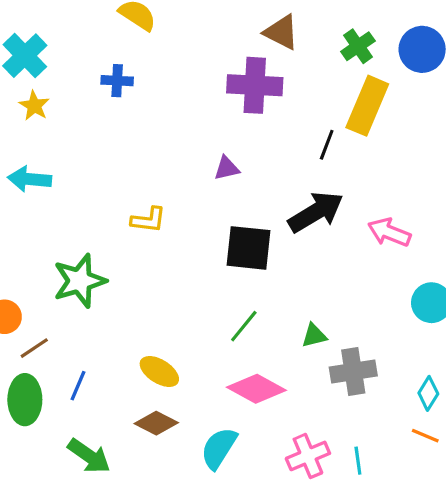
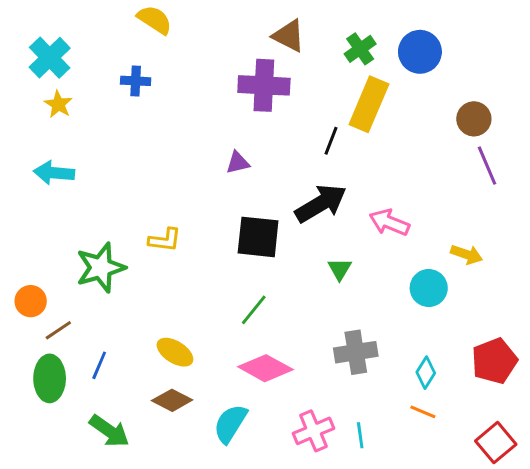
yellow L-shape: (148, 220) -> (165, 240), moved
green triangle: (314, 336) -> (340, 269), moved, turned -45

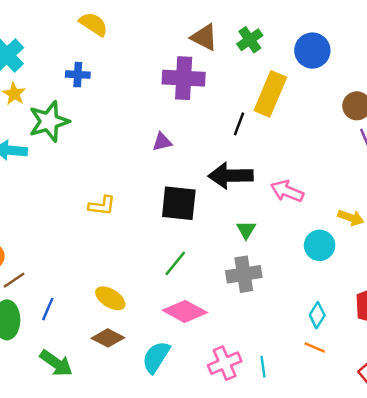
green cross: (360, 49) -> (250, 40), moved
black arrow: (321, 203) -> (231, 176), turned -150
green star: (101, 268) -> (49, 121), moved
gray cross: (356, 352) -> (244, 274), moved

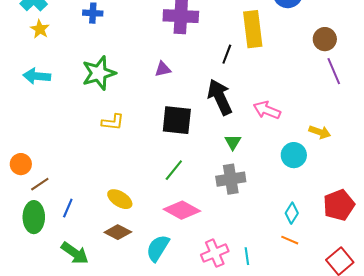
yellow rectangle: (270, 94) -> (253, 29), turned -30
green star: (49, 121) -> (99, 73), moved
black arrow: (231, 176) -> (220, 97), turned 66

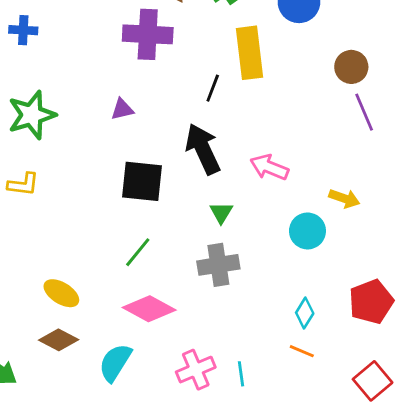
yellow L-shape: (113, 122) -> (23, 184), moved

